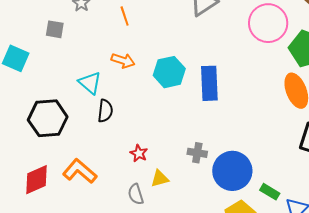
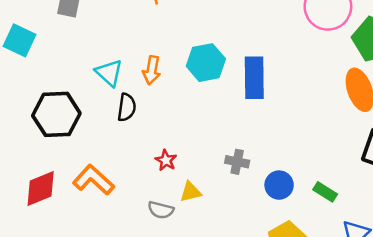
orange arrow: (123, 61) -> (152, 70), moved, turned 80
blue circle: (232, 171) -> (279, 185), size x0.6
green rectangle: (270, 192) -> (325, 192), moved
gray semicircle: (136, 194) -> (161, 210), turned -60

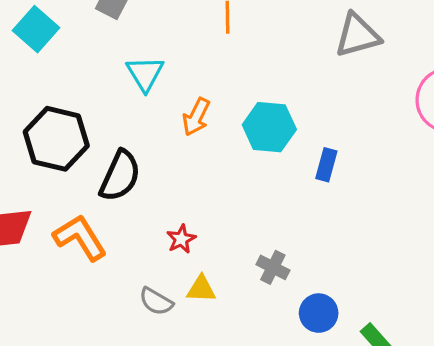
cyan triangle: (109, 73) -> (145, 74), moved
blue rectangle: (254, 78) -> (326, 165), size x0.6
black semicircle: (127, 107) -> (120, 176), moved, size x1.4

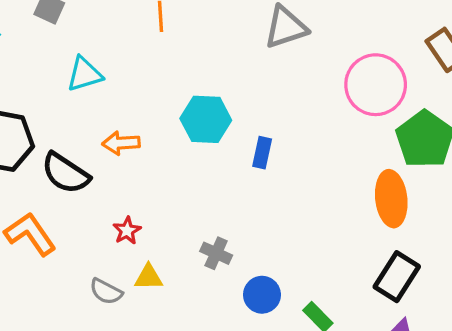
cyan triangle: (145, 74) -> (84, 74), turned 48
orange arrow: (196, 117) -> (121, 143), moved, turned 63
black semicircle: (120, 176) -> (65, 173), turned 102

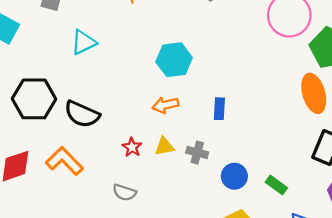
orange arrow: (121, 143) -> (165, 105), moved
blue rectangle: (262, 153) -> (219, 109), moved
yellow triangle: (149, 277) -> (164, 147), moved

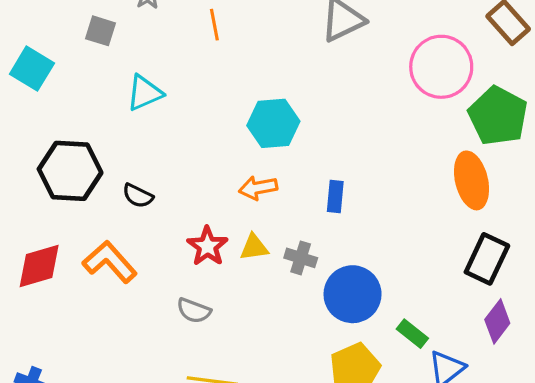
black semicircle: (82, 114) -> (138, 196), size x0.6
red star: (132, 147) -> (207, 246), size x1.4
blue circle: (234, 176) -> (353, 294), size x1.5
green rectangle: (276, 185) -> (412, 334), moved

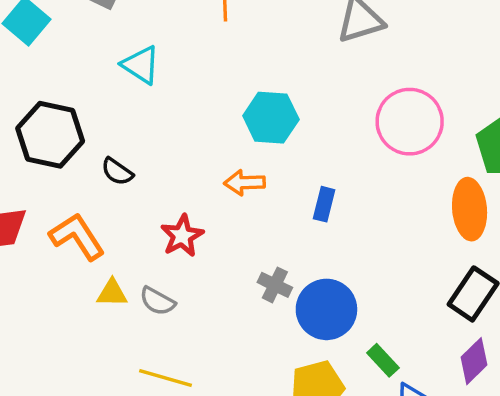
pink circle: (441, 67) -> (410, 122), moved
cyan triangle: (145, 93) -> (141, 65), turned 48
yellow triangle: (254, 247) -> (112, 293), moved
gray cross: (301, 258) -> (275, 285), moved

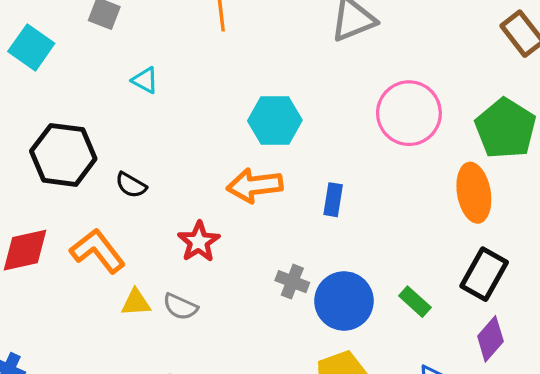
cyan triangle: (141, 65) -> (145, 80), size x0.7
orange arrow: (245, 183) -> (255, 185), size x1.4
green rectangle: (383, 360) -> (415, 302), moved

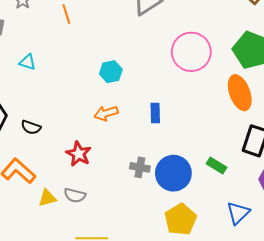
cyan hexagon: (275, 120) -> (111, 72), size x0.7
orange arrow: (255, 185) -> (106, 113), size x0.7

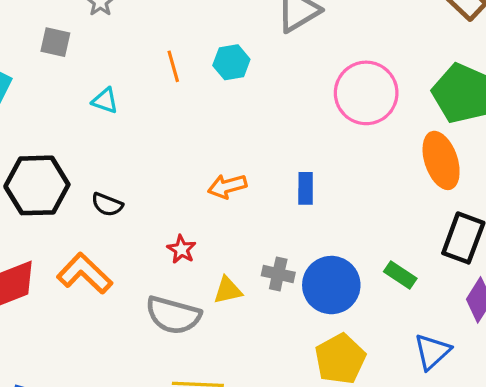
orange line: (66, 14) -> (173, 66), moved
cyan hexagon: (111, 72) -> (231, 62), moved
red star: (79, 154) -> (181, 249), size x0.7
gray semicircle: (75, 195) -> (173, 315), size x1.6
yellow triangle: (47, 198) -> (228, 290), moved

